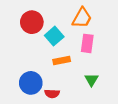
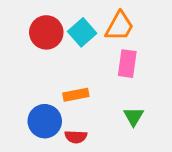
cyan square: (54, 36) -> (82, 32), moved
orange rectangle: (62, 61) -> (76, 95), moved

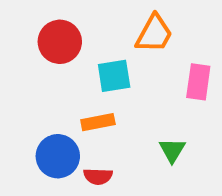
cyan square: (82, 32) -> (114, 76), moved, turned 32
pink rectangle: (127, 64) -> (198, 82), moved

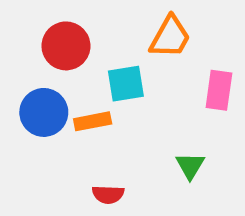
orange rectangle: (98, 122) -> (93, 121), moved
blue circle: (58, 156) -> (44, 112), moved

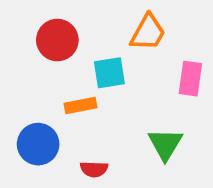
blue circle: (44, 112) -> (38, 144), moved
green triangle: (190, 166) -> (165, 144), size x1.4

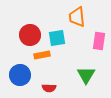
orange trapezoid: (148, 32) -> (77, 17), turned 145
red circle: (57, 40) -> (30, 35), moved

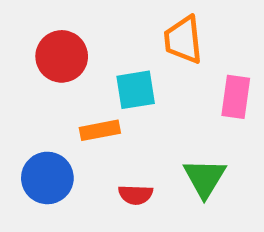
red circle: (30, 35) -> (62, 56), moved
red semicircle: (49, 88) -> (136, 195), moved

